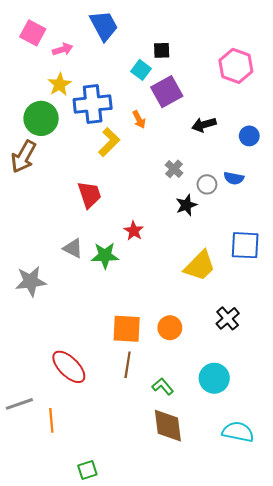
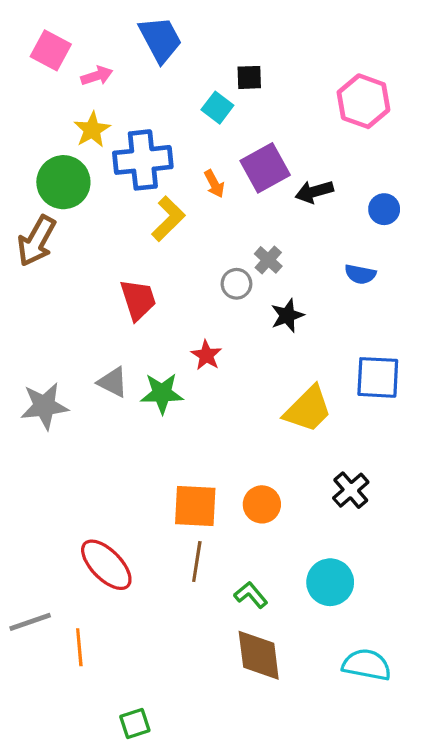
purple square: (167, 92) -> (265, 168), moved
gray circle: (207, 184) -> (236, 284), moved
gray star: (31, 281) -> (44, 406), moved

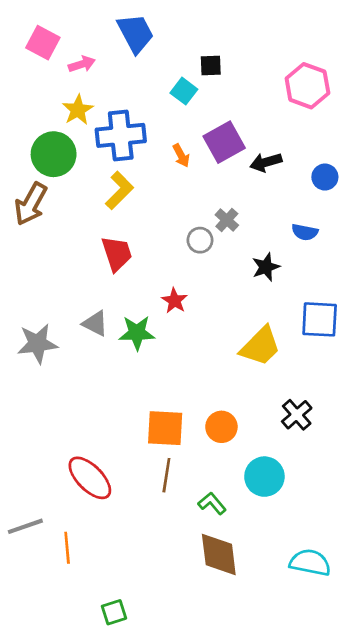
yellow L-shape: (168, 219) -> (119, 190), moved
black star: (287, 316) -> (266, 267), moved
cyan circle: (330, 582) -> (264, 477), moved

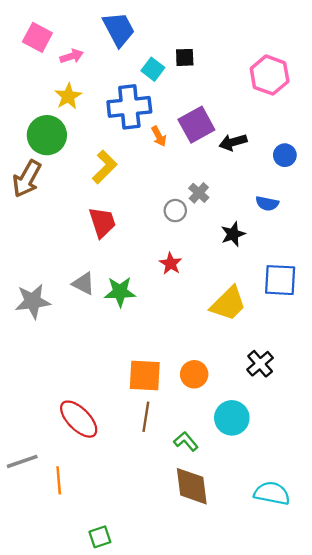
cyan square: (184, 91) -> (153, 69), moved
blue cross: (121, 135) -> (129, 107), moved
red star: (174, 301) -> (171, 264), moved

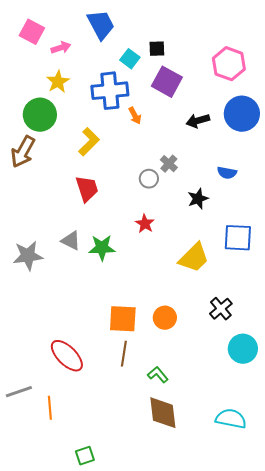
purple square: (196, 125) -> (167, 82), moved, turned -32
blue circle: (285, 155) -> (242, 114), moved, size x1.8
cyan circle: (232, 418) -> (243, 349), moved

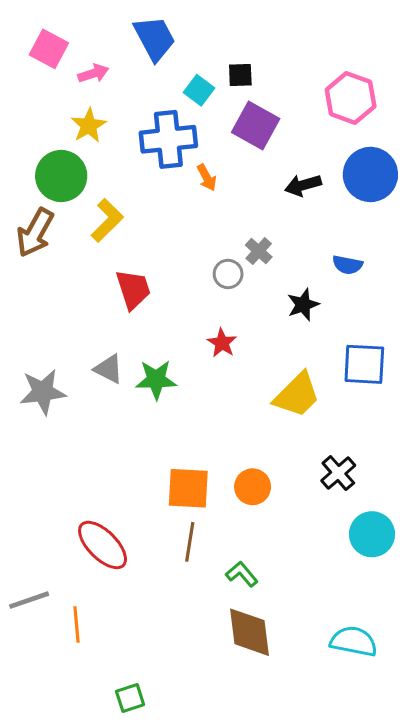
yellow L-shape: (89, 142) -> (107, 220), moved

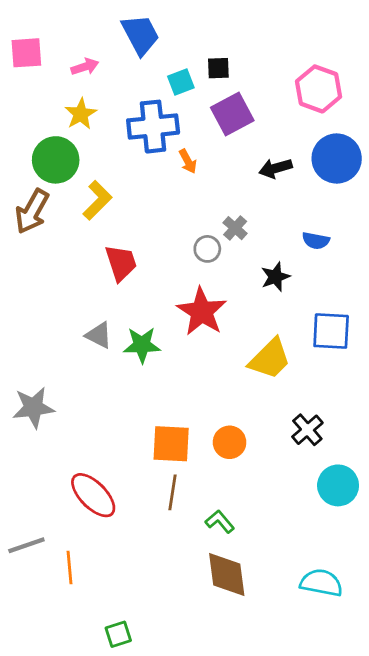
pink square: (49, 49) -> (26, 53), moved, turned -32
cyan square: (199, 90) -> (181, 82), turned 32
purple square: (256, 125) -> (232, 114), turned 33
red star: (222, 343) -> (202, 312), size x1.8
gray star: (43, 392) -> (33, 408), moved

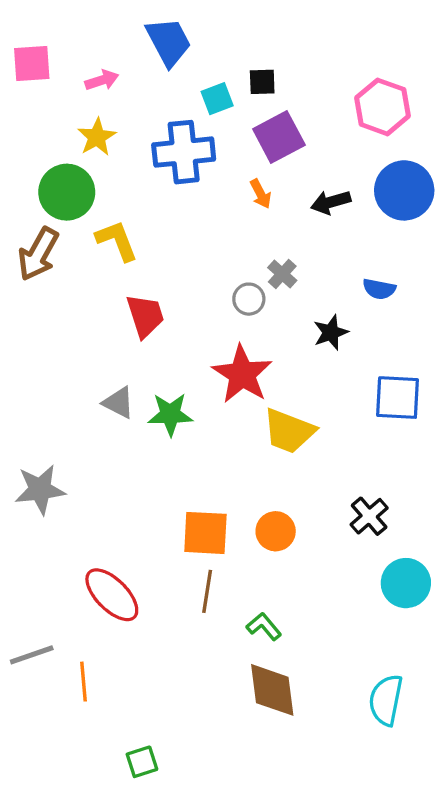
orange arrow: (188, 161) -> (261, 194), moved
yellow L-shape: (97, 200) -> (117, 241), turned -66
yellow trapezoid: (270, 359) -> (289, 431), moved, turned 66
cyan semicircle: (321, 583) -> (386, 700), turned -90

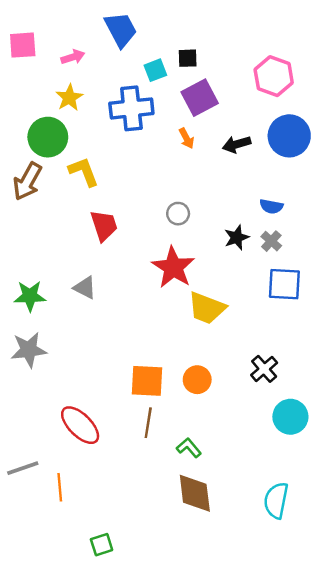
gray cross: (282, 274) -> (271, 241), moved
green star: (170, 414) -> (30, 296), moved

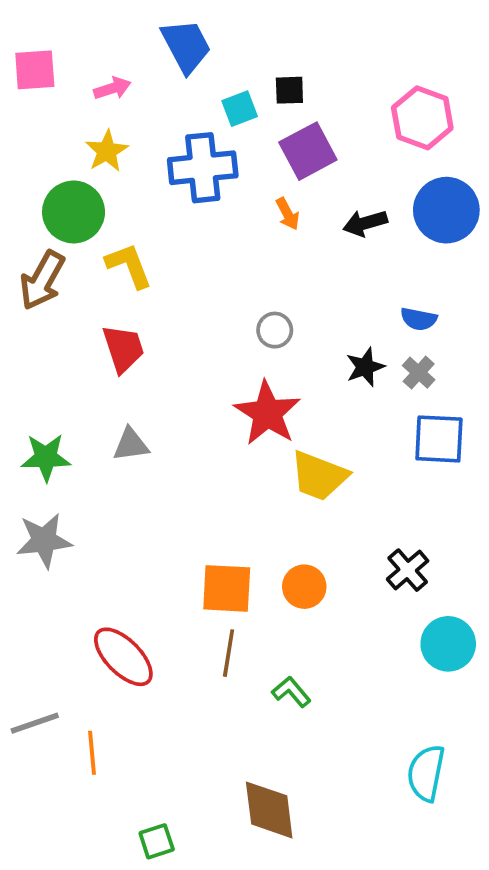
red trapezoid: (104, 226) -> (123, 349), moved
gray triangle: (85, 288) -> (131, 445), turned -35
brown diamond: (195, 493) -> (269, 810), moved

